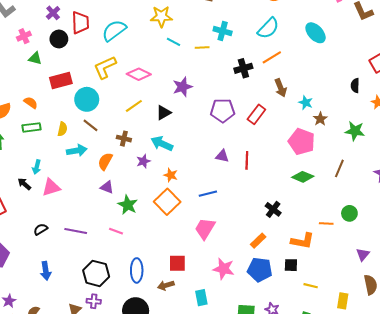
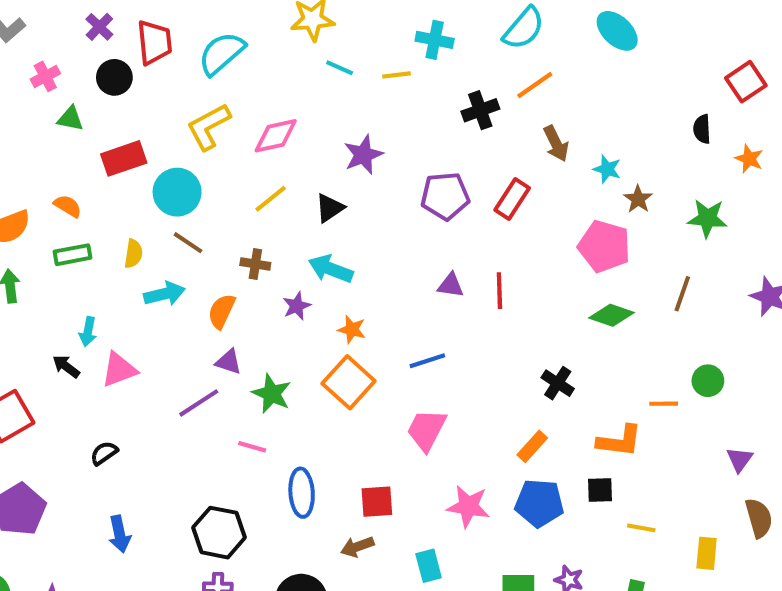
pink diamond: (139, 74) -> (276, 136), turned -35
purple line: (76, 231) -> (199, 403), moved, turned -40
blue ellipse: (137, 270) -> (302, 493), moved

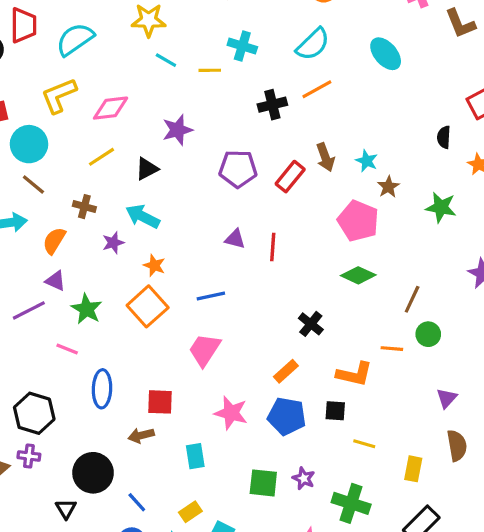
brown arrow: (556, 144) -> (325, 157), moved
brown line: (682, 294) -> (412, 299), moved

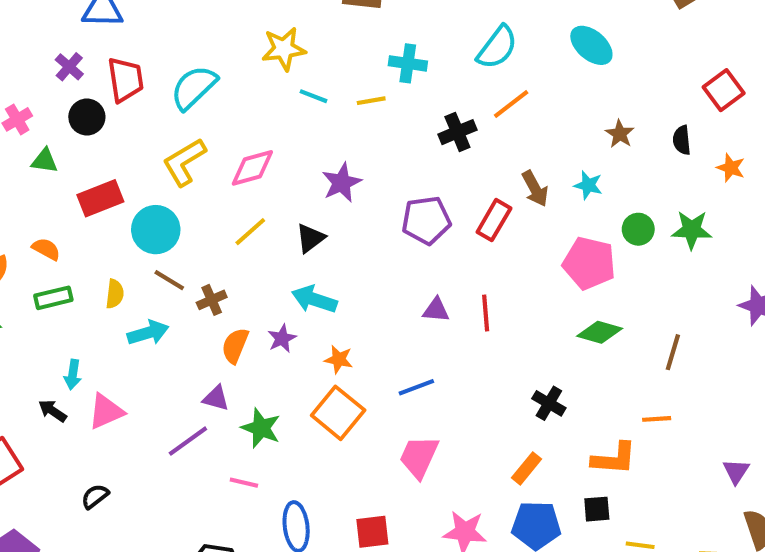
brown star: (388, 187) -> (620, 134), moved
brown cross: (84, 207) -> (212, 300), moved, turned -30
orange semicircle: (54, 241) -> (235, 346), moved
green circle: (428, 334) -> (638, 229), moved

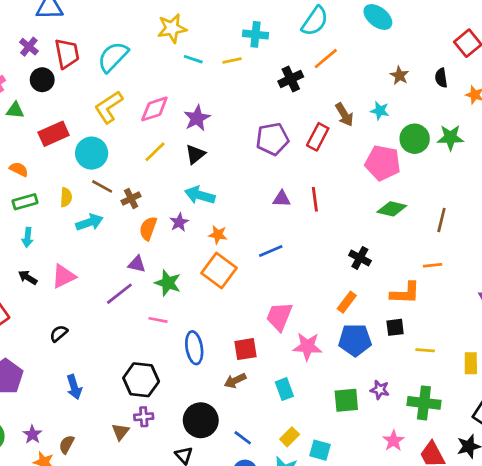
purple star: (342, 183) -> (197, 118), moved
green circle: (638, 229) -> (415, 139), size x1.4
cyan arrow: (73, 375) -> (28, 237), moved
pink trapezoid: (419, 457) -> (279, 316), moved

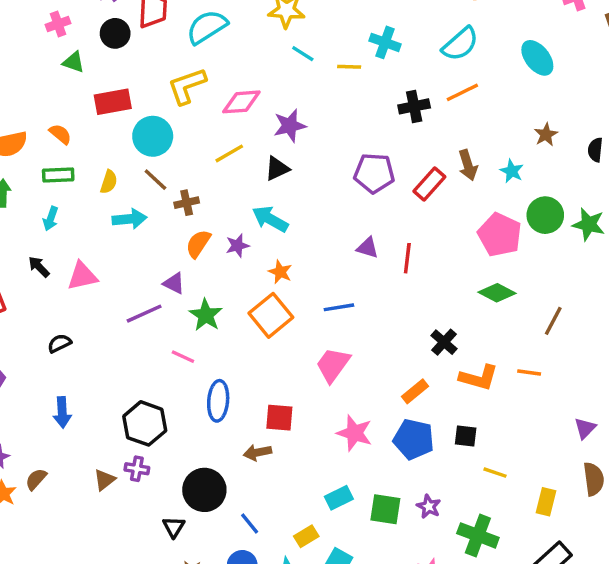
orange L-shape: (405, 293) -> (479, 378), moved
pink trapezoid: (279, 316) -> (333, 365), moved
cyan rectangle: (284, 389) -> (339, 498), moved, turned 70

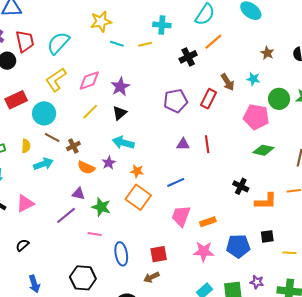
orange semicircle: (198, 244) -> (86, 168), turned -84
orange rectangle: (415, 391) -> (208, 222), moved, turned 35

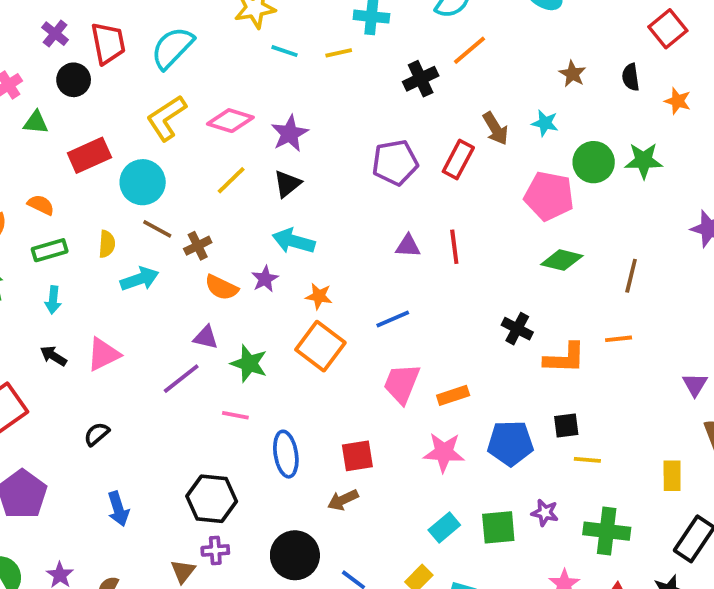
pink diamond: (89, 80) -> (230, 121), turned 35
yellow line: (289, 253) -> (587, 460), moved

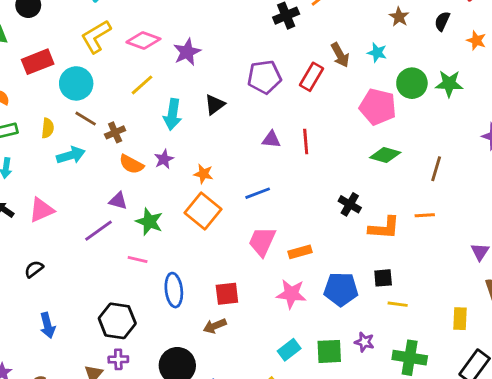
black semicircle: (631, 77) -> (442, 21), turned 30
black triangle: (287, 184) -> (215, 105), moved
cyan arrow: (294, 241) -> (172, 114), moved, turned -100

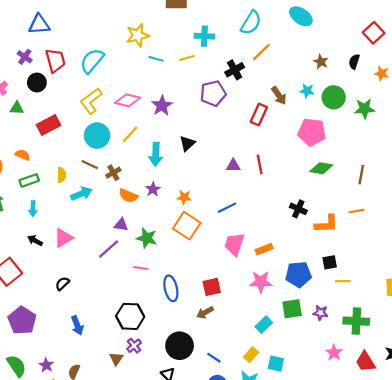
purple pentagon: (264, 77) -> (213, 93), moved
cyan circle: (76, 83) -> (97, 136), moved
green circle: (412, 83) -> (334, 97), moved
green square: (329, 351) -> (292, 309), moved
purple cross: (118, 359) -> (134, 346), turned -32

